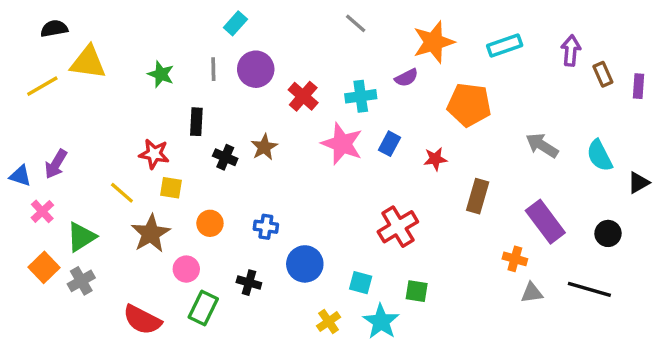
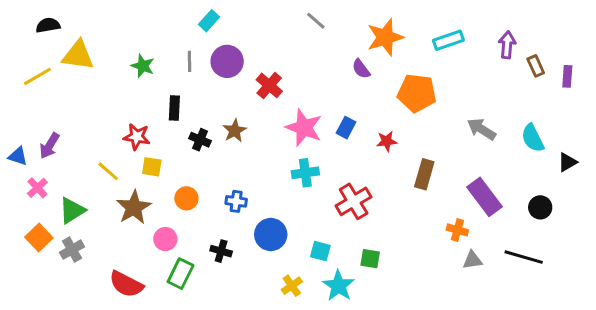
purple semicircle: (406, 78) -> (361, 69), turned 80
cyan cross: (361, 96) -> (305, 173), moved

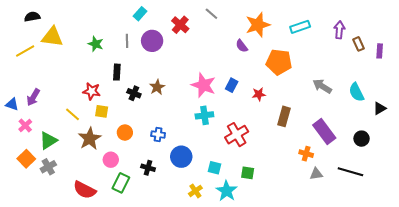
red cross: (269, 85) -> (180, 25), moved

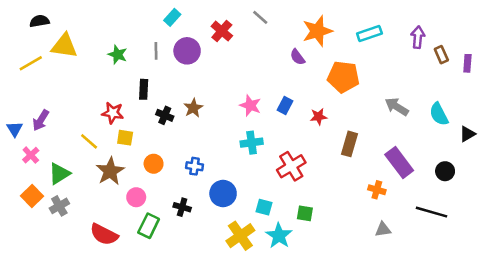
pink star: (203, 85) -> (250, 105), size x0.7
blue triangle: (12, 104) -> (15, 129), turned 40
gray triangle: (316, 174) -> (383, 229), moved
yellow cross: (195, 191) -> (240, 236), size x1.6

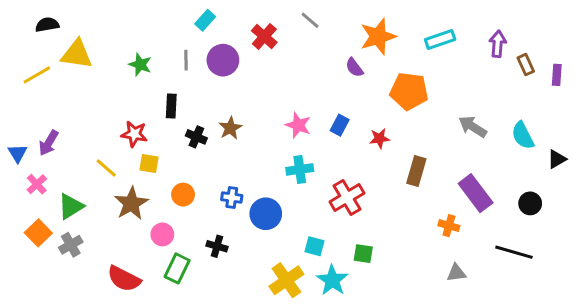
blue circle: (223, 194) -> (266, 214), moved

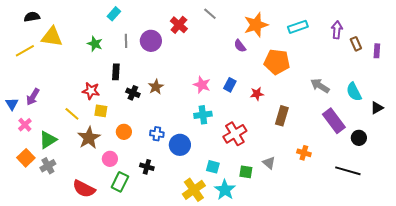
cyan rectangle: (205, 20) -> (114, 14), moved
purple rectangle: (476, 193) -> (334, 121), moved
gray triangle: (456, 273) -> (269, 163), moved, turned 48

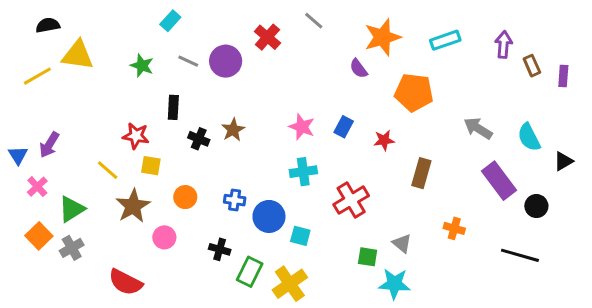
gray line: (126, 41) -> (188, 61), turned -64
cyan square: (213, 167) -> (300, 236), moved
green rectangle: (120, 182) -> (250, 272), moved
cyan star: (225, 190) -> (394, 284), moved, turned -30

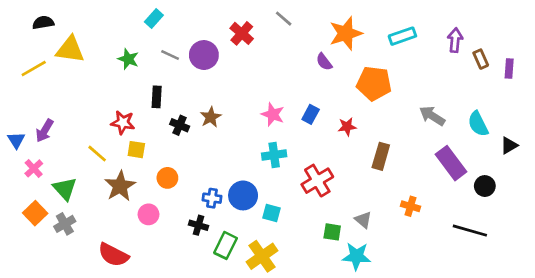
blue cross: (235, 200) -> (212, 198), moved
green triangle: (72, 209) -> (65, 189), turned -40

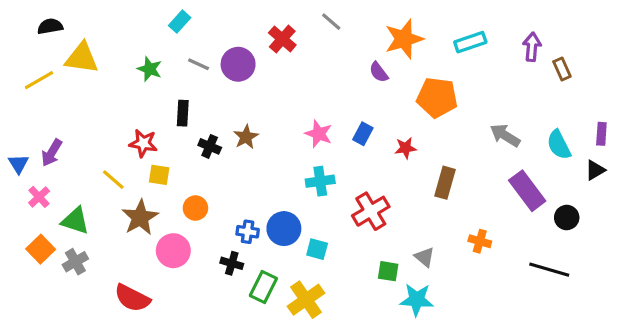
purple rectangle: (509, 69) -> (601, 134), moved
green triangle: (65, 189) -> (75, 221), turned -30
pink circle: (148, 214) -> (173, 251), size x1.4

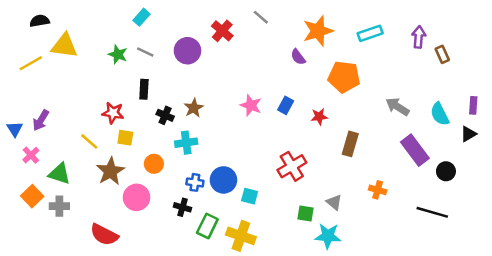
gray line: (199, 64) -> (145, 52), moved
cyan cross: (320, 181) -> (186, 143), moved
gray cross: (75, 262) -> (59, 206), turned 30
yellow cross: (306, 300) -> (241, 236), turned -36

